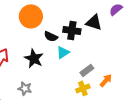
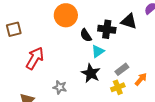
black semicircle: (51, 36) -> (86, 35), turned 32
black star: (34, 58) -> (91, 73), moved

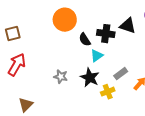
red arrow: (35, 58) -> (17, 65), moved
gray star: (60, 87) -> (61, 77), moved
yellow cross: (118, 87) -> (108, 92), moved

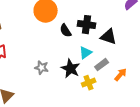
black triangle: (128, 26) -> (109, 37), moved
cyan triangle: (97, 56) -> (86, 53), moved

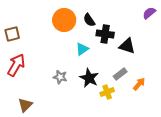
black semicircle: (66, 31) -> (89, 20), moved
cyan triangle: (86, 53) -> (82, 49), moved

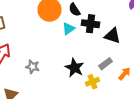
cyan triangle: (82, 49) -> (68, 29), moved
gray star: (60, 77) -> (32, 67), moved

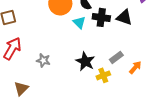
cyan triangle: (68, 29) -> (79, 22), turned -40
black triangle: (112, 36) -> (124, 17), moved

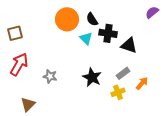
black triangle: (124, 17) -> (129, 45), moved
yellow cross: (103, 75) -> (118, 92), moved

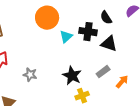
black semicircle: (92, 19) -> (106, 18), moved
cyan triangle: (86, 38) -> (66, 37), turned 32
yellow cross: (118, 92) -> (82, 96), moved

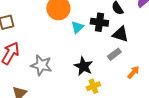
gray rectangle: (103, 72) -> (114, 54), moved
gray star: (30, 75) -> (41, 65), size x1.5

